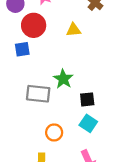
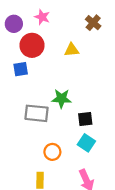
green star: (63, 79) -> (61, 99), turned -30

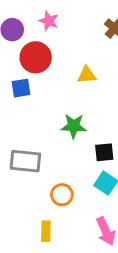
yellow triangle: (72, 50) -> (87, 75), moved
gray rectangle: (37, 113) -> (25, 161), moved

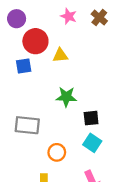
pink star: (49, 21) -> (69, 16), moved
yellow triangle: (87, 75) -> (60, 55), moved

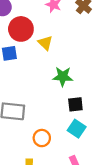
yellow triangle: (60, 55) -> (45, 43), turned 49
green star: (66, 97) -> (63, 77), moved

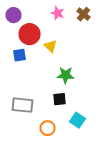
black square: (75, 104) -> (60, 99), moved

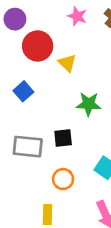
blue square: (20, 55) -> (23, 91), moved, turned -32
black square: (60, 99) -> (63, 138), moved

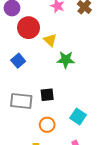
green star: (89, 104) -> (66, 60), moved

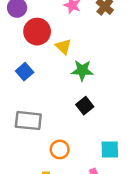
black square: (47, 95) -> (85, 106), moved, turned -32
cyan square: (78, 116) -> (110, 149), moved, turned -35

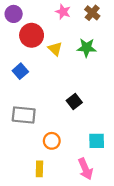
green star: (82, 70) -> (87, 48), moved

